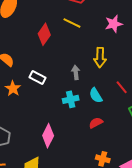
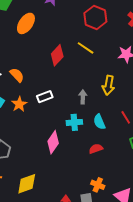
white rectangle: (37, 77) -> (45, 97), turned -56
pink diamond: (48, 136) -> (53, 142), moved

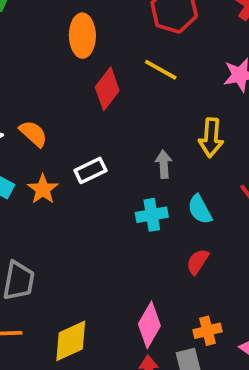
orange ellipse: (26, 23) -> (82, 36), moved, turned -30
pink diamond: (53, 142) -> (149, 325), moved
red semicircle: (96, 149) -> (198, 262), turned -32
orange cross: (98, 185) -> (207, 331), turned -32

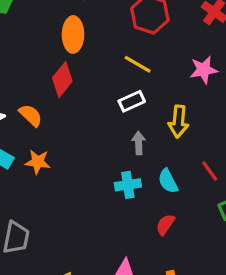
red diamond: (107, 89) -> (62, 80), moved
white rectangle: (90, 170) -> (132, 101), moved
orange star: (43, 189) -> (38, 162), turned -30

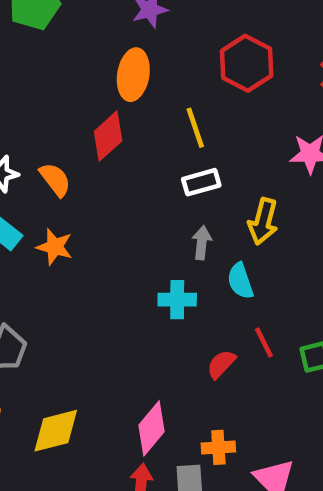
yellow line: (138, 64) -> (195, 128), moved, turned 32
red line: (210, 171) -> (264, 342), moved
cyan semicircle: (168, 181) -> (240, 281), moved

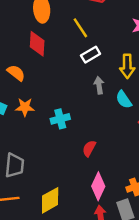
red diamond: (108, 136) -> (37, 44), turned -30
cyan cross: (177, 300) -> (60, 119), moved
red semicircle: (221, 364) -> (89, 148), moved

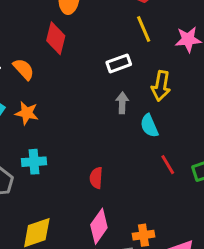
yellow line: (80, 28) -> (144, 29), moved
cyan cross: (60, 119) -> (34, 162), moved
red semicircle: (89, 148) -> (96, 178), turned -35

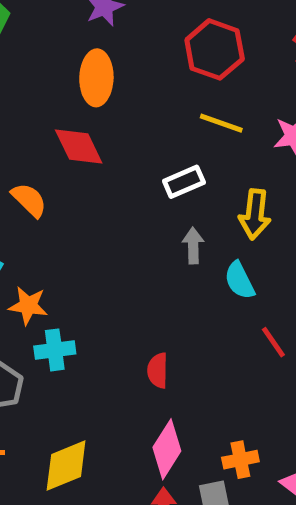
yellow line: (144, 29) -> (221, 123), turned -44
red diamond: (56, 38) -> (79, 146), turned -36
orange star: (27, 113) -> (28, 306), moved

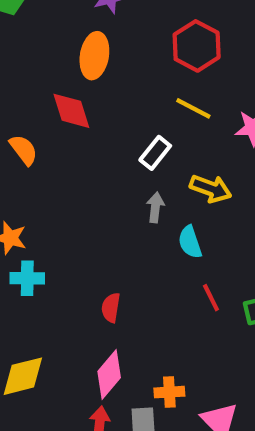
white rectangle: (184, 182) -> (155, 153), turned -36
yellow arrow: (255, 214) -> (211, 189), turned -84

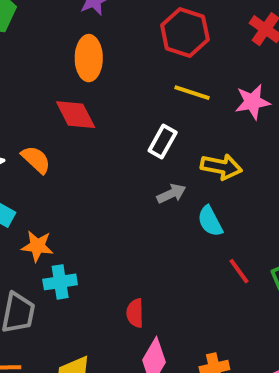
gray arrow: (155, 207) -> (171, 194), turned 68
red semicircle: (111, 308) -> (135, 313), moved

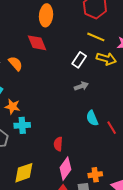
yellow arrow: (221, 167) -> (106, 59), moved
cyan semicircle: (210, 221) -> (92, 118), moved

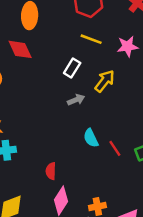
yellow arrow: (106, 59) -> (105, 81), moved, turned -66

